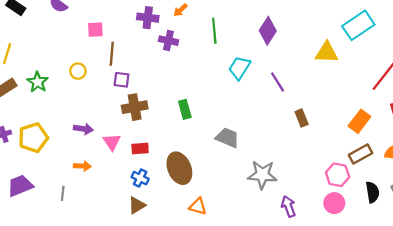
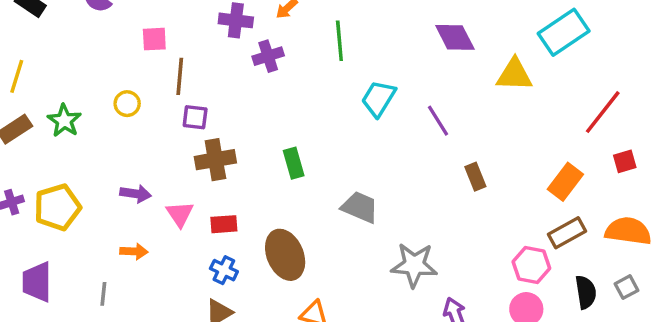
purple diamond: (268, 31) -> (455, 37), moved, turned -60
purple cross: (168, 41) -> (268, 56), turned -30
purple trapezoid: (20, 186) -> (37, 282), turned -68

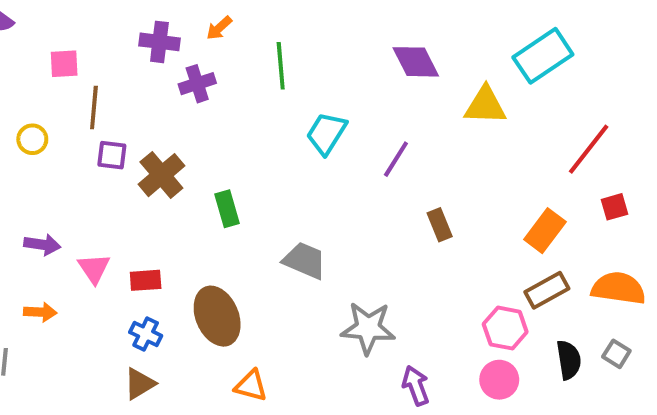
purple line: (438, 121) -> (396, 159), turned 64
brown cross: (215, 160) -> (161, 175), moved, turned -30
gray square: (627, 287) -> (616, 354), turned -30

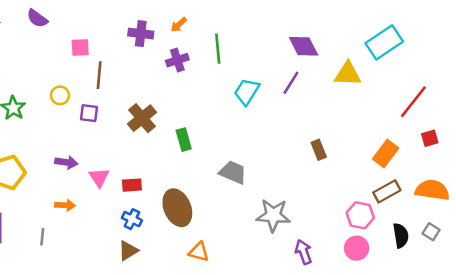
purple cross: (197, 84) -> (177, 60), moved
purple square: (112, 155) -> (89, 113), moved
purple line: (396, 159) -> (291, 83), moved

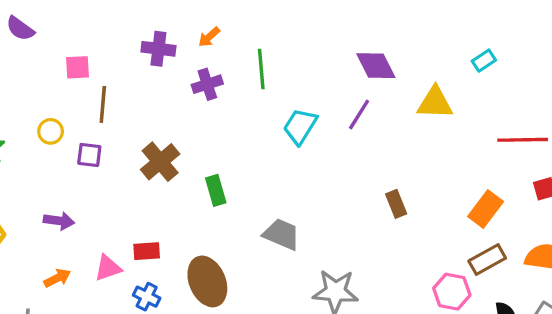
cyan rectangle: (384, 42) -> (484, 61), size x0.5
red line: (413, 102) -> (523, 140), turned 51
pink triangle: (99, 177) -> (108, 268), moved, turned 45
orange arrow: (65, 205) -> (57, 278), turned -30

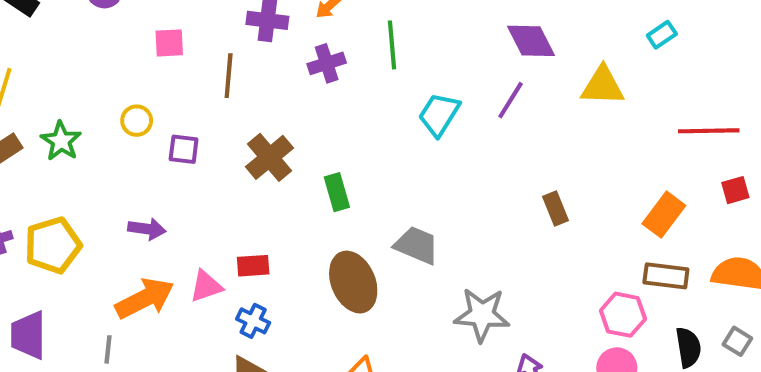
brown line: (103, 104) -> (229, 76), moved
brown rectangle: (487, 260) -> (666, 276), turned 36
orange arrow: (57, 278) -> (145, 298), size x1.8
brown ellipse: (207, 281) -> (353, 282), moved

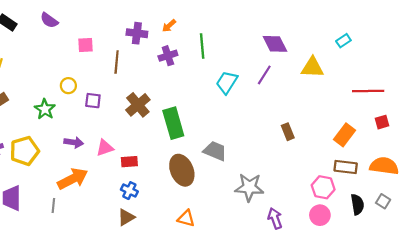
green star: (61, 141) -> (45, 109), moved
green rectangle: (337, 192) -> (173, 123), size x1.6
pink triangle: (206, 286) -> (105, 148), moved

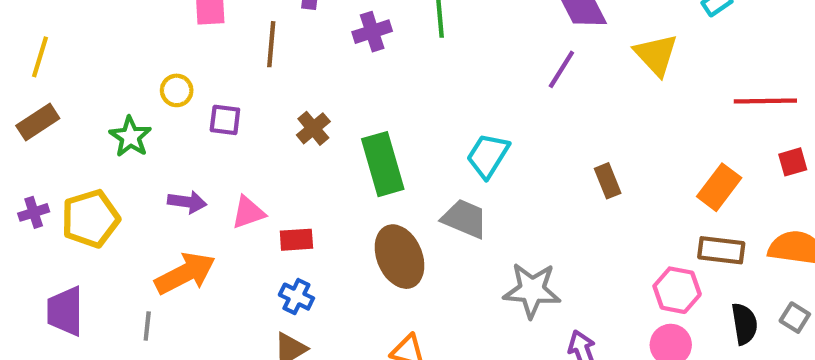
yellow triangle: (312, 67) -> (656, 55), turned 45
cyan trapezoid: (227, 82) -> (488, 156), moved
brown cross: (138, 105) -> (313, 128), size x0.7

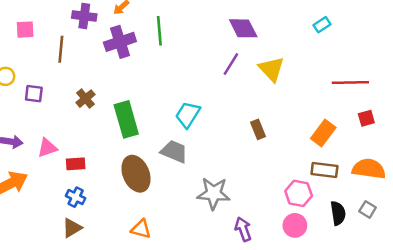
purple cross: (372, 32) -> (120, 42), size x1.4
yellow triangle: (656, 55) -> (272, 69), moved

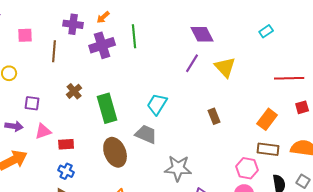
purple square: (34, 94) -> (32, 103), moved

